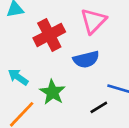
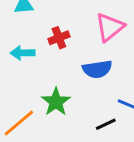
red cross: (49, 35) -> (59, 38), size x0.6
cyan arrow: (18, 77) -> (23, 53), moved, turned -42

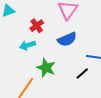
cyan arrow: (23, 53) -> (28, 45), moved

